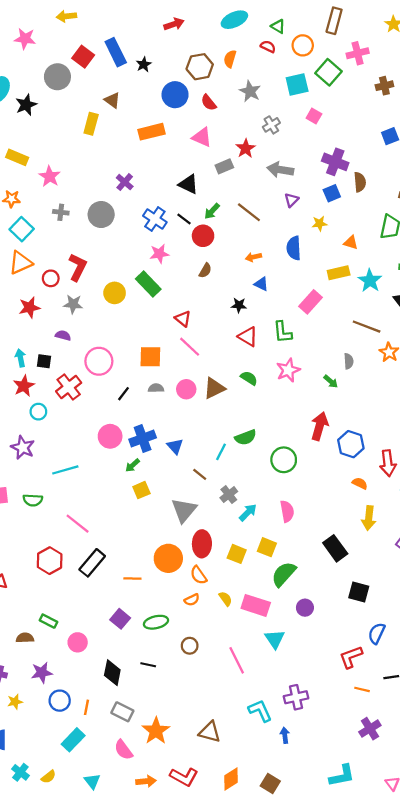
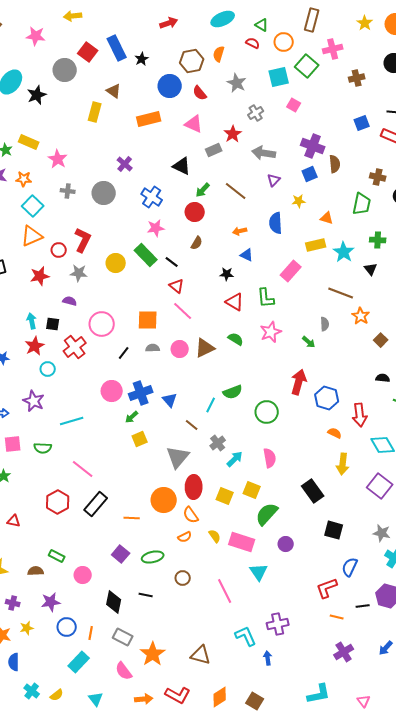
black line: (184, 219) -> (172, 262), moved

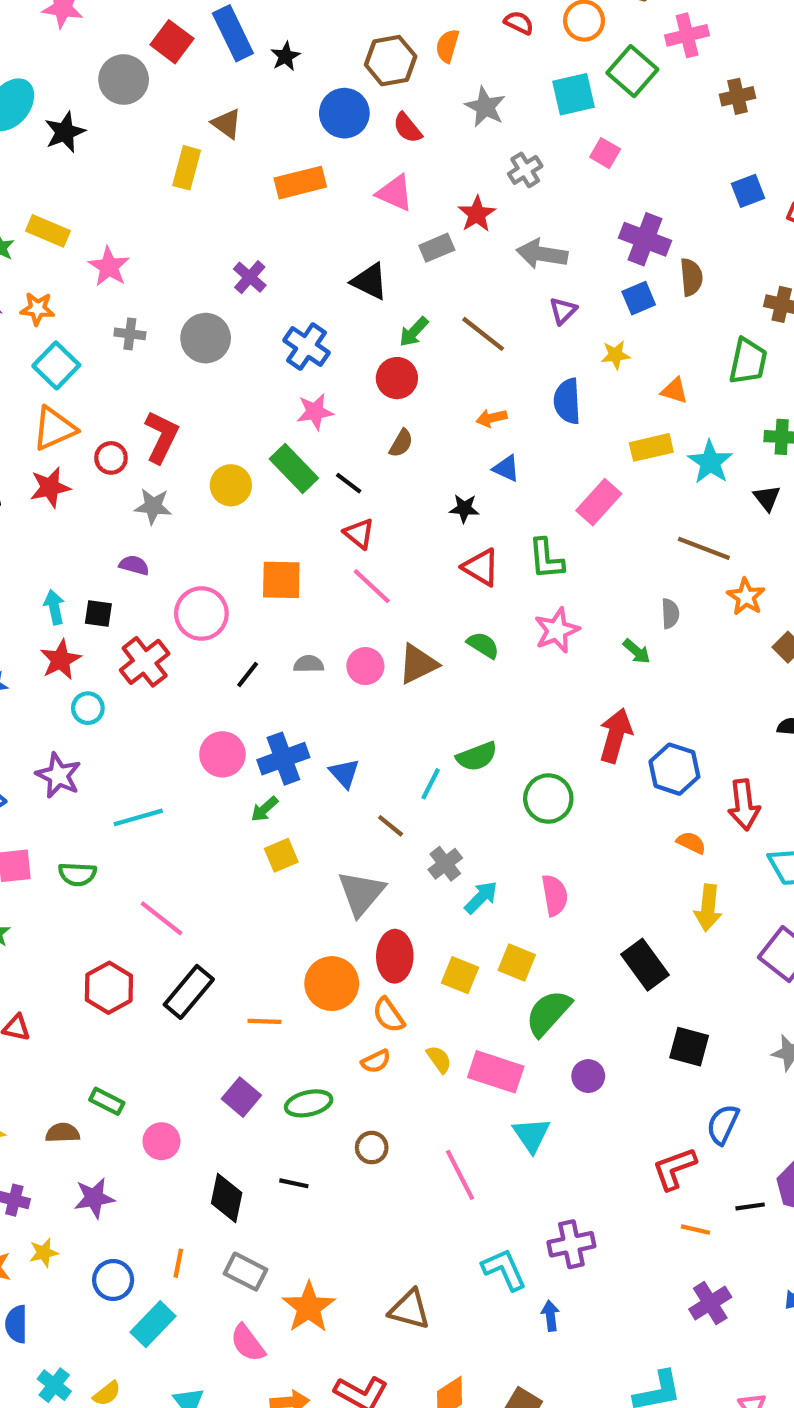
red star: (40, 276) -> (50, 487), moved
orange square: (148, 320) -> (281, 580), moved
blue circle: (67, 627) -> (113, 1280), moved

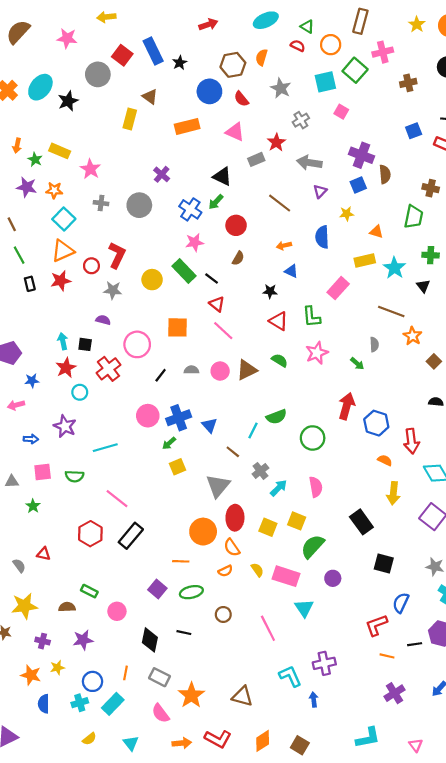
green arrow: (414, 332) -> (216, 202), moved
orange line: (264, 1021) -> (181, 561), moved
cyan cross: (54, 1385) -> (80, 703), moved, turned 35

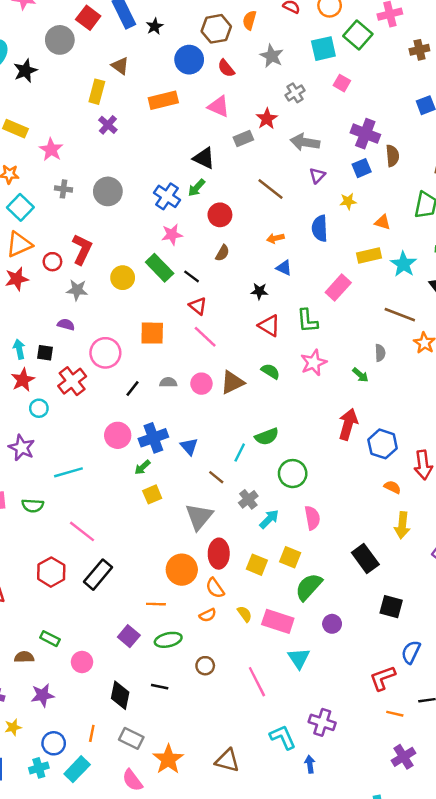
purple cross: (162, 174) -> (108, 125), moved
green circle: (313, 438) -> (293, 474), moved
purple cross: (324, 663) -> (322, 722), turned 30

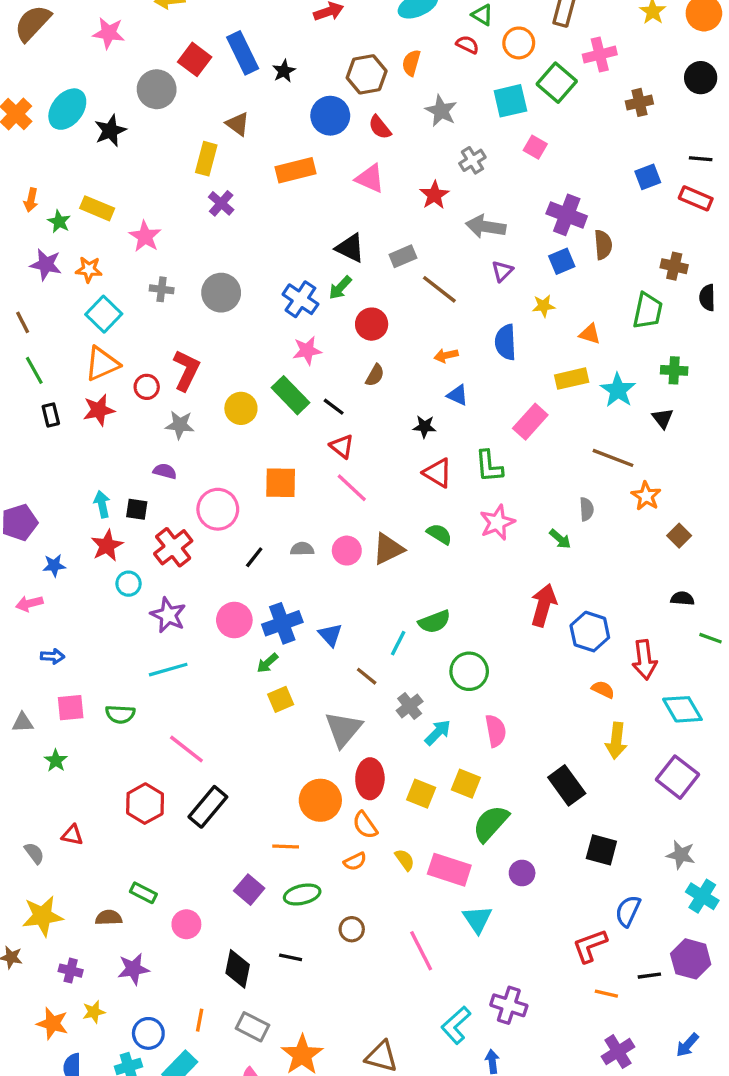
gray rectangle: (243, 138) -> (403, 256), moved
purple star: (22, 448) -> (168, 615), moved
cyan L-shape: (283, 737) -> (456, 1025), turned -108

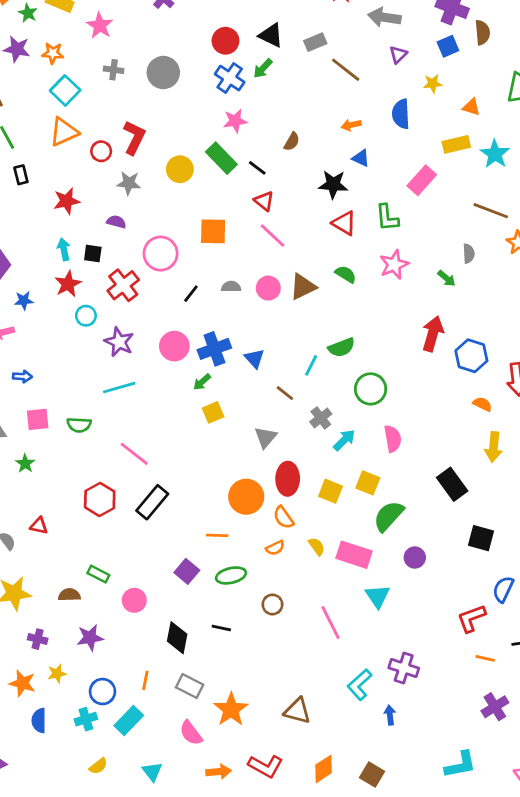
red circle: (372, 324) -> (225, 41), moved
red star: (99, 410) -> (67, 201), moved
black star: (424, 427) -> (333, 184), size x1.5
gray triangle: (343, 729) -> (266, 437), size x0.7

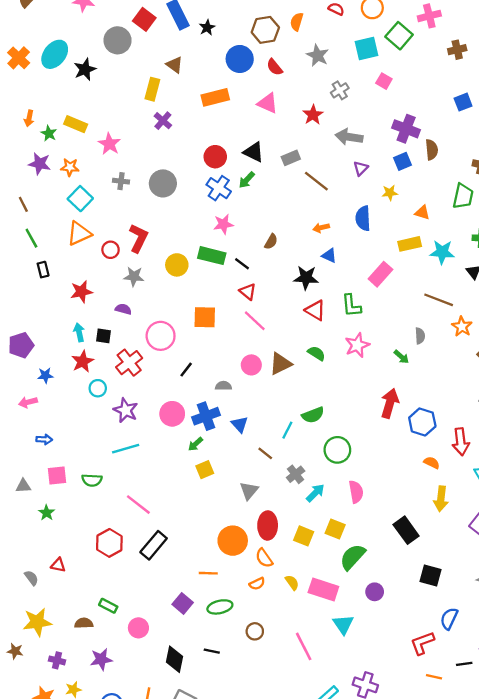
cyan star: (495, 154) -> (442, 252), turned -30
green rectangle: (221, 158) -> (212, 256), turned -32
gray semicircle: (231, 287) -> (223, 386), moved

